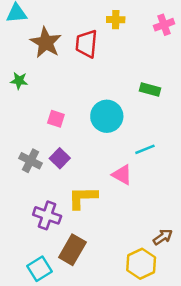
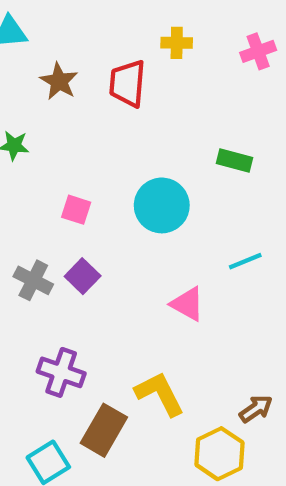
brown star: (46, 43) -> (59, 81), size x0.7
cyan line: (145, 149) -> (245, 261), moved
yellow L-shape: (83, 198) -> (160, 394), moved, turned 64

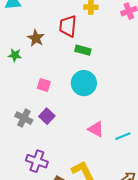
brown star: (59, 81) -> (36, 38), moved
green rectangle: (234, 161) -> (83, 50), moved
cyan line: (245, 261) -> (123, 136), moved

